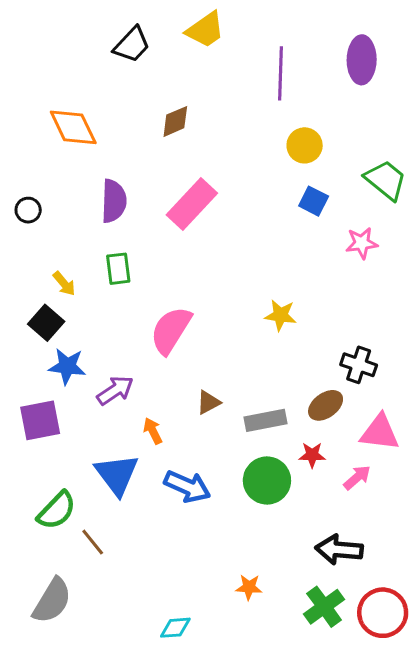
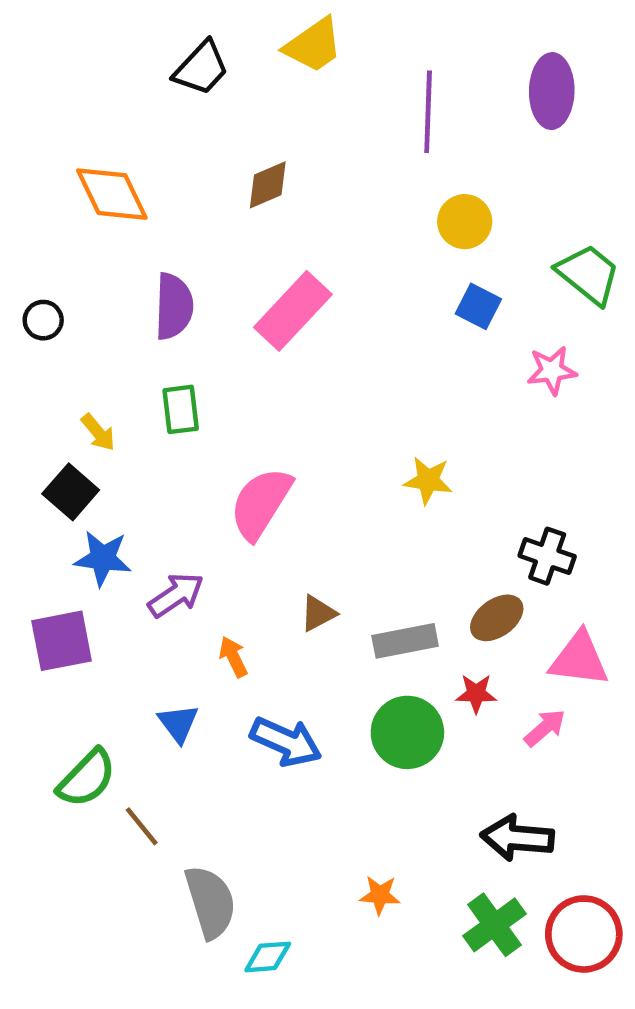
blue triangle: (117, 474) -> (178, 723), size x0.6
gray semicircle: (52, 601) -> (210, 902), moved, turned -48

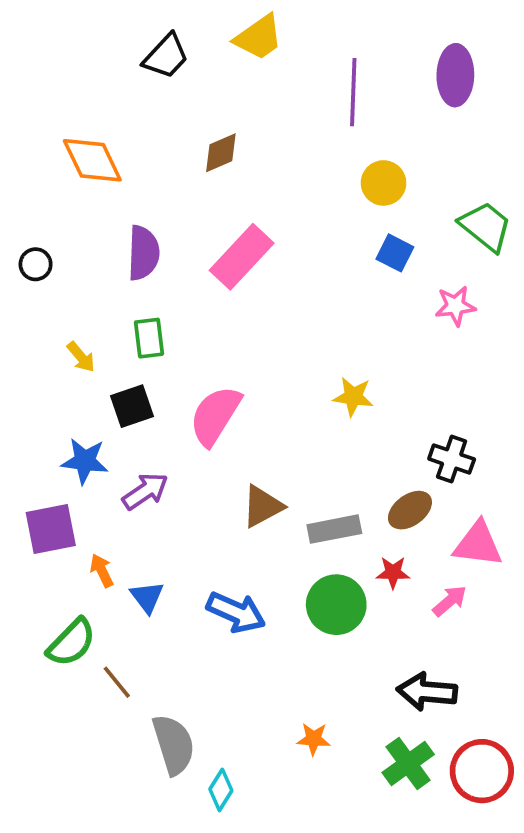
black square: (71, 492) -> (132, 406), moved, turned 30
brown triangle: (318, 613) -> (262, 506), size x1.4
orange arrow: (233, 657) -> (102, 571), moved
cyan diamond: (268, 957) -> (221, 790), turned -54

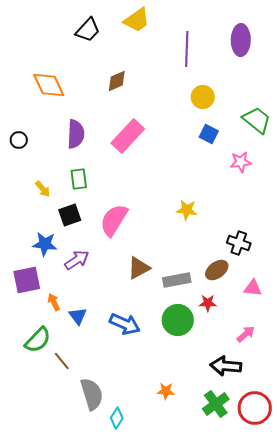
pink triangle: (478, 544) -> (253, 288), size x0.7
pink arrow: (450, 601) -> (246, 334), moved

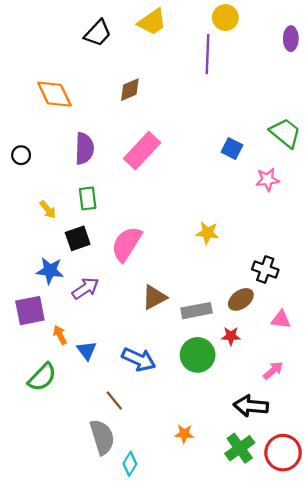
purple ellipse: (241, 40) -> (291, 39), moved, size x0.7
yellow circle: (203, 97) -> (225, 18), moved
brown line: (62, 361) -> (114, 400), moved

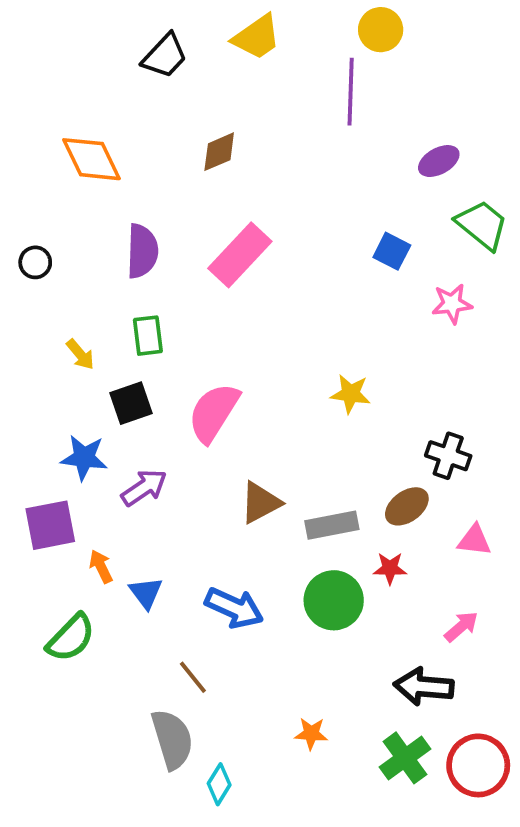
purple ellipse: (291, 39) -> (439, 161), moved, turned 60

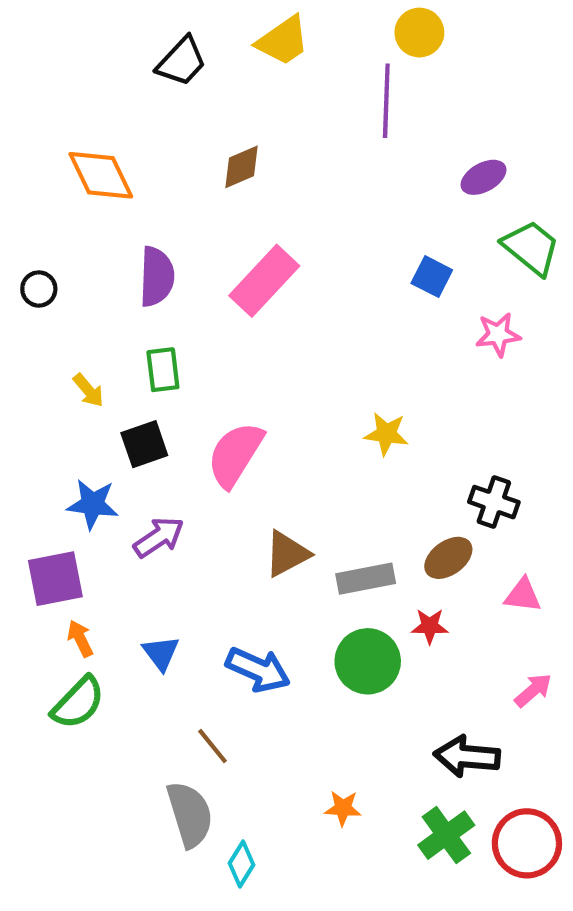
orange arrow: (101, 566) -> (80, 639), moved
pink arrow: (461, 627) -> (533, 690), moved

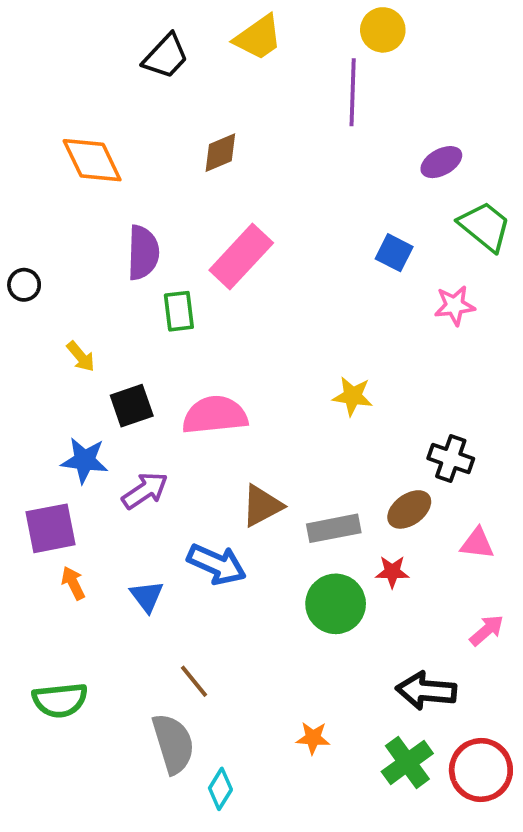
black circle: (39, 289) -> (24, 285), moved
green rectangle: (163, 370) -> (179, 311), moved
pink semicircle: (235, 454) -> (215, 415), turned 52
blue arrow: (258, 670) -> (217, 564), moved
green semicircle: (78, 703) -> (60, 700), moved, turned 40

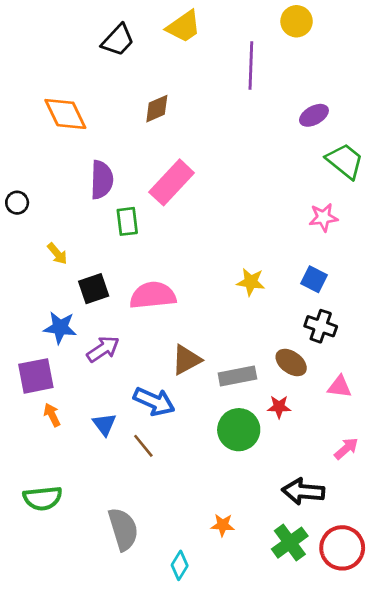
yellow circle: (383, 30) -> (297, 21), moved
blue square: (394, 253) -> (314, 279), moved
brown ellipse: (409, 509) -> (291, 363), turned 72
brown line: (194, 681) -> (143, 446), moved
cyan diamond: (220, 789) -> (180, 565), moved

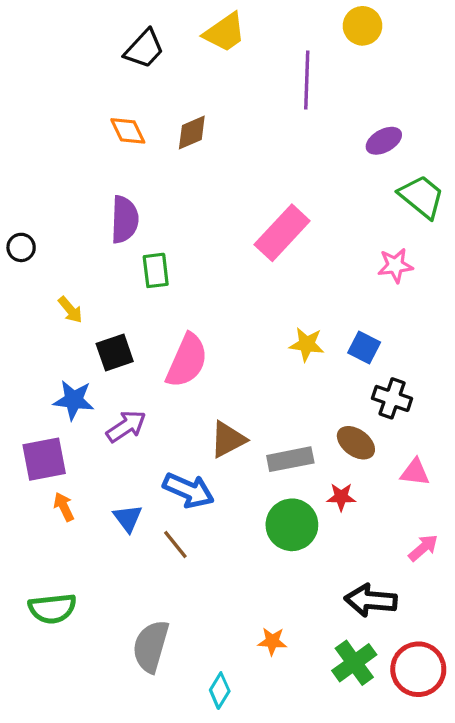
orange diamond: (65, 114) -> (128, 131), moved, size x0.7
pink rectangle: (172, 182) -> (282, 233), moved
blue square: (314, 279) -> (364, 348), moved
pink semicircle: (153, 295) -> (187, 361), turned 120
gray semicircle: (123, 529) -> (151, 646), turned -147

